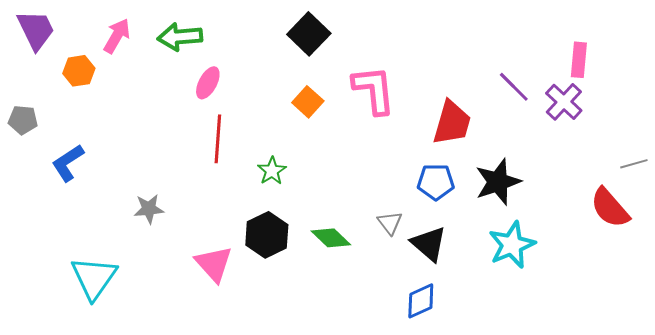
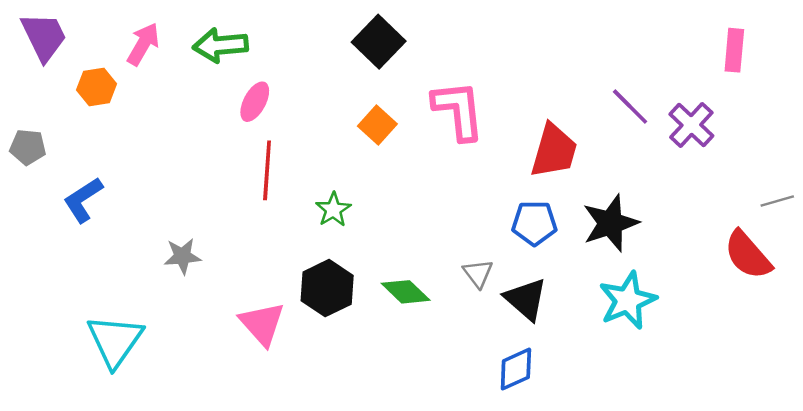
pink rectangle: (579, 60) -> (734, 50), moved

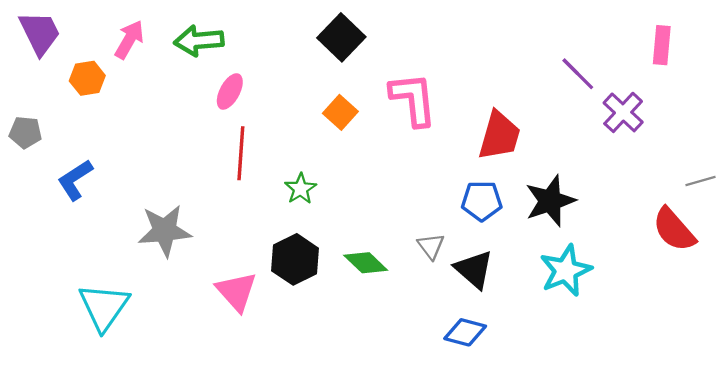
purple line: (630, 107) -> (578, 74), moved
gray star: (182, 256) -> (165, 231), size x1.6
blue diamond: (516, 369) -> (465, 332), turned 39

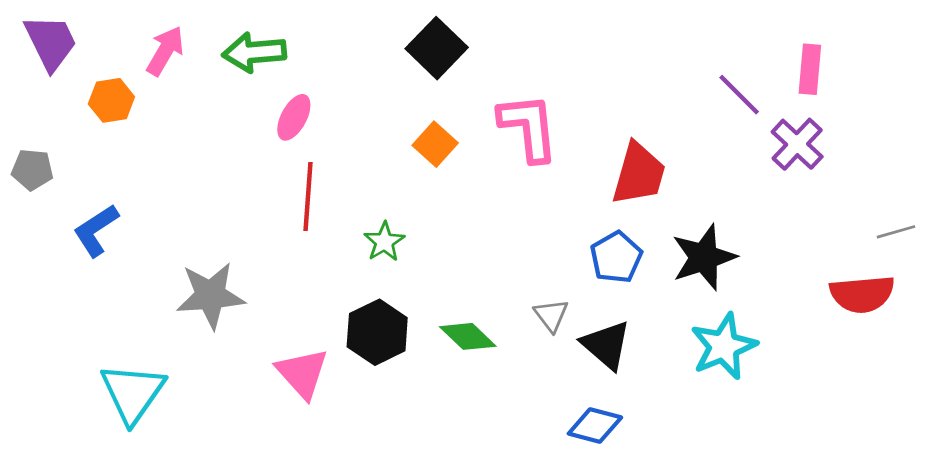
pink rectangle: (662, 45) -> (810, 69), moved
blue pentagon: (482, 201) -> (616, 257), turned -30
red semicircle: (674, 230) -> (862, 294), turned -54

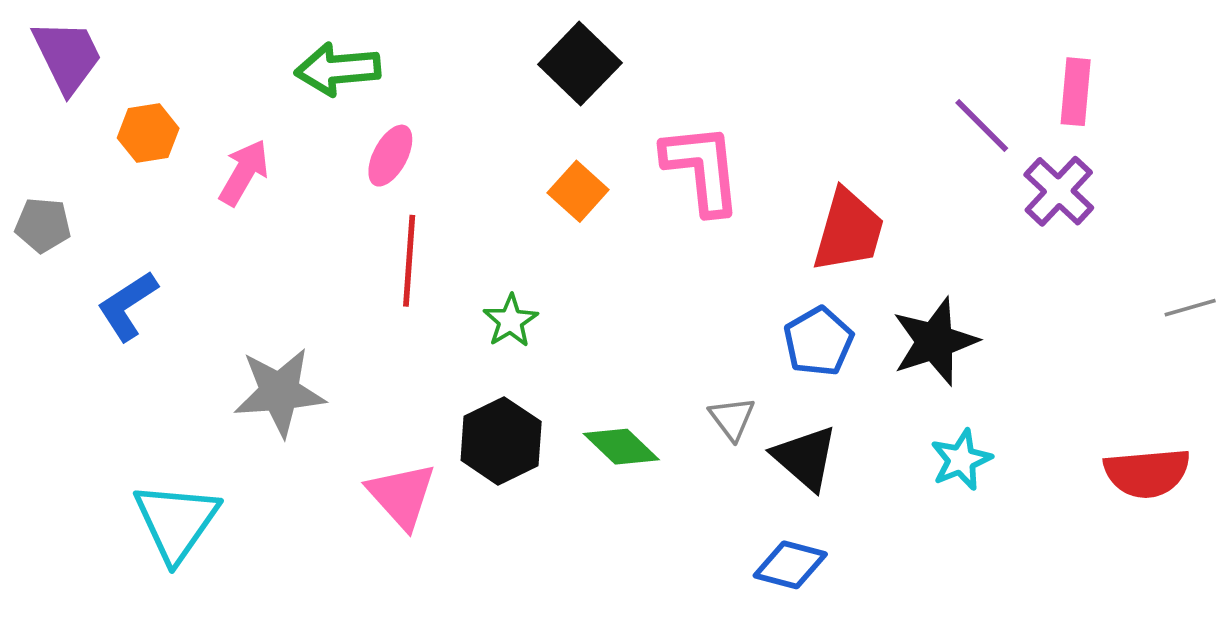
pink arrow: (165, 51) -> (244, 172), moved
red semicircle: (862, 294) -> (1147, 473), moved
cyan star: (724, 346) -> (961, 460), size x0.7

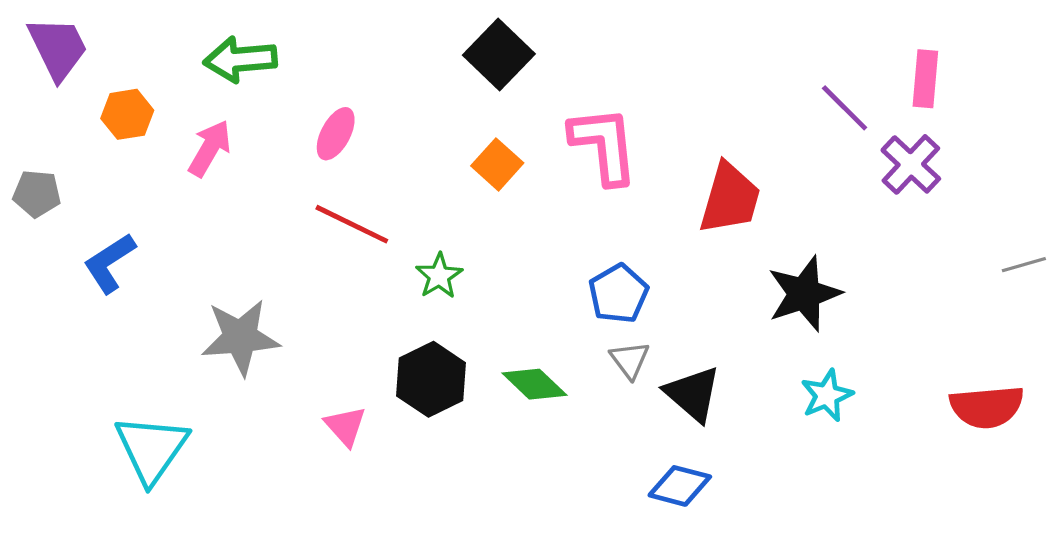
green arrow: (338, 69) -> (240, 59), moved
red line: (409, 261) -> (352, 224), turned -68
blue pentagon: (818, 341) -> (618, 294), moved
pink triangle: (402, 495) -> (345, 426), size x0.7

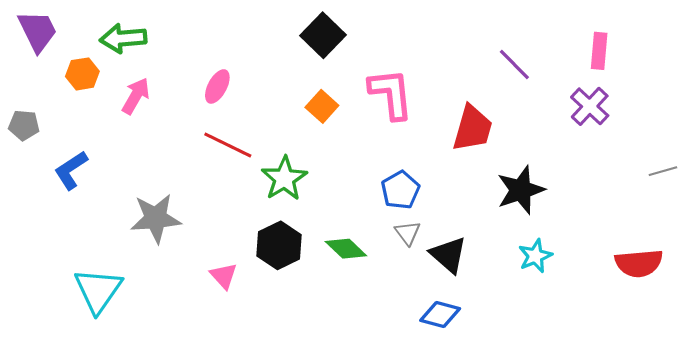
green arrow: (240, 59) -> (123, 38), moved
purple line: (845, 108) -> (514, 65), moved
green star: (439, 276) -> (284, 179), size x1.5

